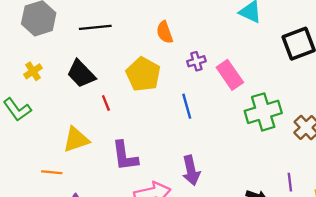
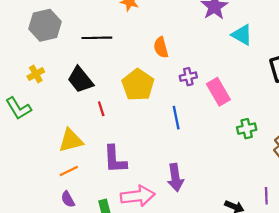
green cross: (263, 112) -> (247, 129), size x0.6
orange line: (52, 172) -> (69, 171), moved, turned -36

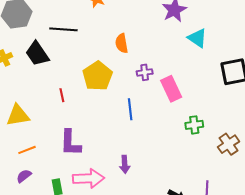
black trapezoid: (80, 80) -> (37, 54), moved
yellow triangle: (71, 141) -> (18, 115), moved
purple arrow: (175, 178) -> (125, 164), size x0.7
purple semicircle: (68, 199) -> (24, 176), turned 77

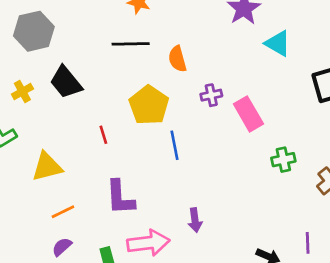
black line: (63, 29) -> (131, 44), moved
blue line: (130, 109) -> (175, 145), moved

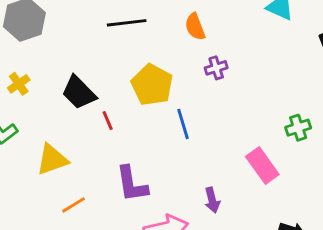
orange semicircle: (177, 59) -> (195, 27), moved
black trapezoid: (66, 82) -> (79, 93), moved
pink rectangle: (248, 114) -> (262, 165), moved

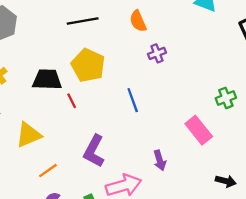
yellow pentagon: (152, 85) -> (88, 65), moved
black trapezoid: (79, 93) -> (47, 80), turned 140
purple L-shape: (132, 184) -> (94, 151), turned 40

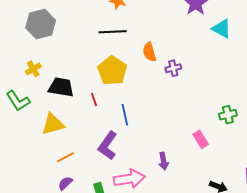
orange semicircle: (138, 21) -> (149, 52), moved
black trapezoid: (47, 80) -> (61, 87), moved
blue line: (133, 100) -> (125, 115), moved
pink rectangle: (199, 130) -> (201, 139), size x0.7

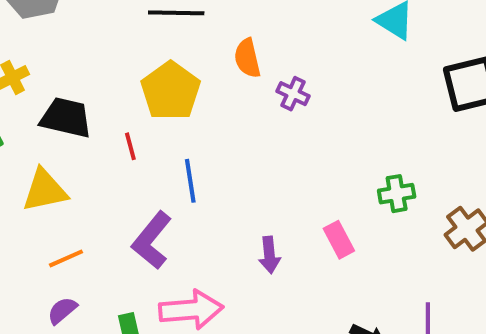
purple cross: (173, 68) -> (293, 94), turned 35
purple arrow: (163, 161) -> (269, 255), moved

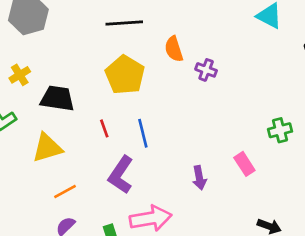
red line: (130, 146) -> (104, 128), moved

